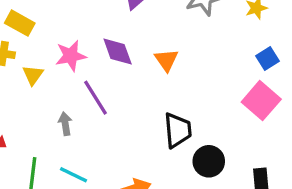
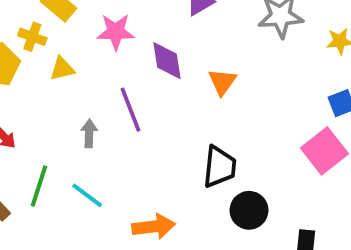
pink star: (71, 56) -> (116, 32), moved
yellow triangle: (33, 75) -> (62, 69), turned 30

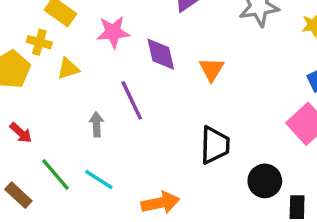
green line: (39, 186) -> (55, 175), turned -54
black circle: (249, 210) -> (265, 181), moved

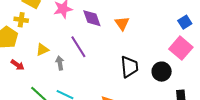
yellow triangle: (68, 69) -> (42, 50), moved
red arrow: (21, 133) -> (18, 65), moved
black circle: (265, 181) -> (162, 72), moved

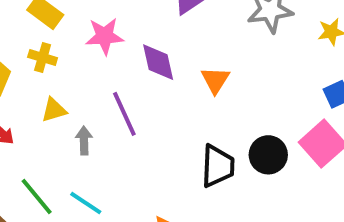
yellow cross: (21, 20) -> (43, 57), moved
black circle: (162, 72) -> (268, 155), moved

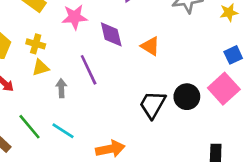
yellow cross: (43, 57) -> (36, 44), moved
orange triangle: (215, 80) -> (150, 46), turned -30
black trapezoid: (218, 166) -> (153, 105), turned -152

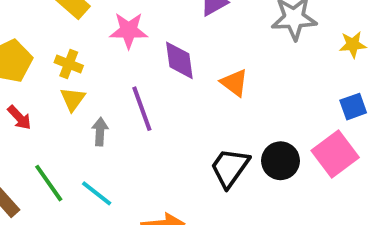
yellow triangle: (41, 68) -> (73, 99), turned -42

